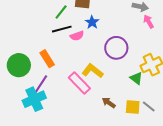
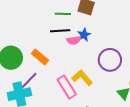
green line: (61, 12) -> (63, 14), turned 42
blue star: (92, 22) -> (84, 35), moved
orange rectangle: (47, 59) -> (40, 57), turned -30

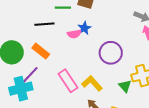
black line: (60, 31) -> (44, 24), moved
yellow L-shape: (82, 78) -> (92, 83), moved

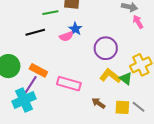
orange rectangle: (41, 51) -> (38, 70), moved
pink rectangle: (68, 81) -> (69, 84), turned -30
yellow L-shape: (92, 83) -> (110, 76), moved

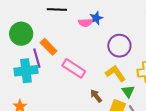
green triangle: (126, 78) -> (128, 91), moved
purple line: (31, 85) -> (37, 58), turned -66

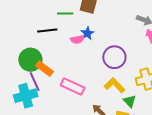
green circle: (21, 34) -> (30, 60), moved

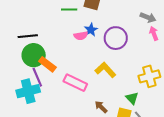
black line: (47, 31) -> (28, 36), moved
purple circle: (114, 57) -> (116, 38), moved
yellow L-shape: (115, 85) -> (105, 70), moved

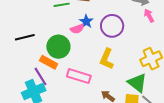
green circle: (34, 55) -> (58, 47), moved
yellow L-shape: (105, 70) -> (107, 59), turned -105
green triangle: (132, 98) -> (137, 83), size x1.5

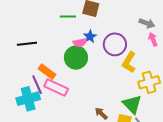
green circle: (58, 47) -> (76, 58), moved
yellow L-shape: (107, 59) -> (129, 62), moved
pink rectangle: (79, 76) -> (56, 88), moved

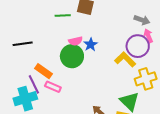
blue star: (90, 37) -> (91, 45), moved
purple circle: (115, 44) -> (138, 46), moved
yellow L-shape: (129, 62) -> (125, 59), turned 105
pink rectangle: (56, 88) -> (53, 87), size x0.7

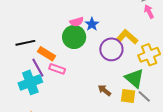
black line: (23, 44) -> (25, 43), moved
purple circle: (138, 46) -> (111, 49), moved

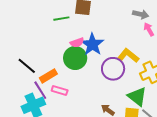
blue star: (92, 24) -> (92, 44), size x1.6
black line: (25, 43) -> (27, 66), turned 54
orange rectangle: (47, 54) -> (48, 76), turned -60

